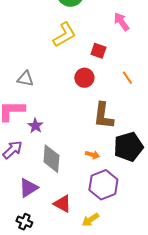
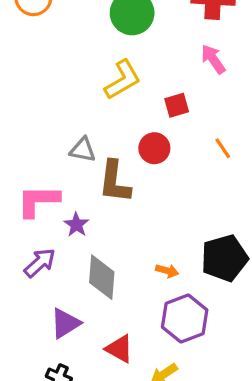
red square: (98, 51) -> (177, 105), turned -35
gray triangle: (25, 79) -> (83, 150), moved
brown L-shape: (103, 116) -> (115, 182), moved

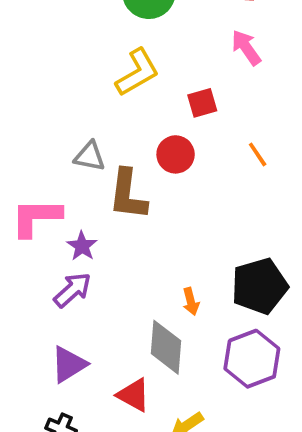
purple arrow: (40, 263) -> (72, 290), moved
orange arrow: (167, 271) -> (191, 301), turned 60
gray diamond: (102, 277) -> (166, 347), moved
purple hexagon: (185, 319) -> (252, 359), moved

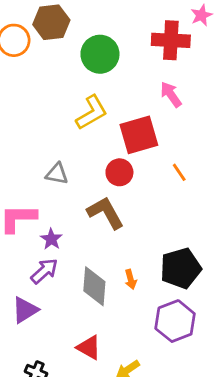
red square: (202, 103) -> (139, 135), size x1.8
brown L-shape: (128, 195) -> (106, 213), moved, turned 144
gray diamond: (166, 347) -> (94, 286), moved
purple triangle: (69, 364) -> (25, 310), moved

